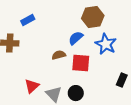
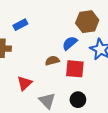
red triangle: (32, 86) -> (25, 83), moved
black circle: (76, 93) -> (78, 100), moved

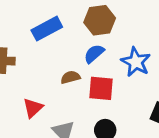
brown hexagon: (87, 22) -> (100, 20), moved
blue rectangle: (20, 25) -> (47, 29), moved, size x1.5

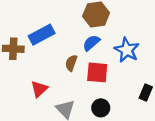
blue rectangle: (47, 29) -> (42, 35), moved
brown semicircle: (70, 77) -> (71, 63), turned -56

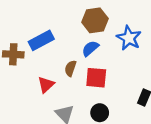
blue star: (127, 50) -> (129, 38), moved
red triangle: (39, 89) -> (46, 85), moved

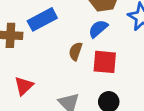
red triangle: (46, 85) -> (24, 86), moved

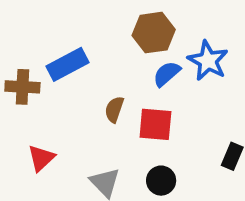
blue semicircle: (98, 29) -> (167, 74), moved

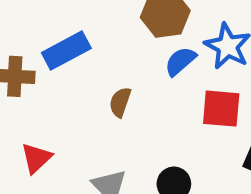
red square: (155, 124) -> (221, 109), moved

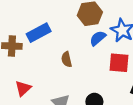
brown semicircle: (120, 102) -> (67, 59), turned -32

